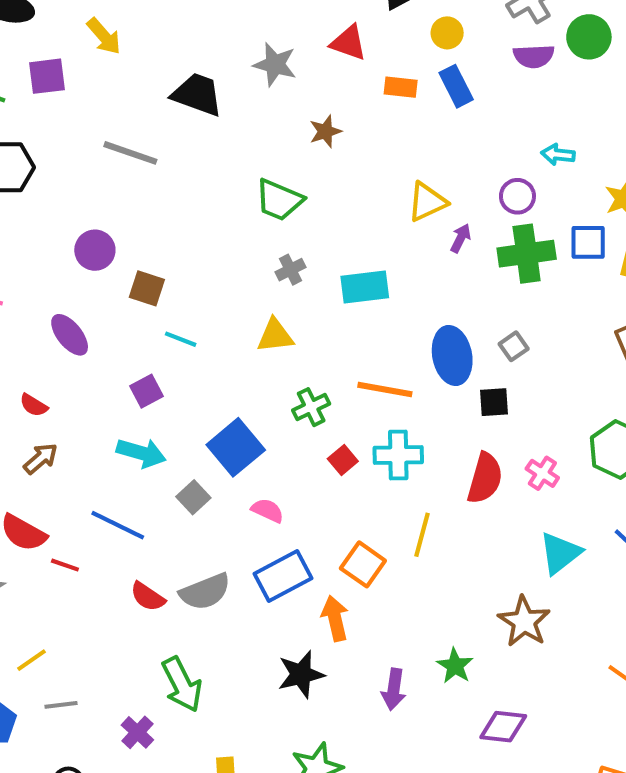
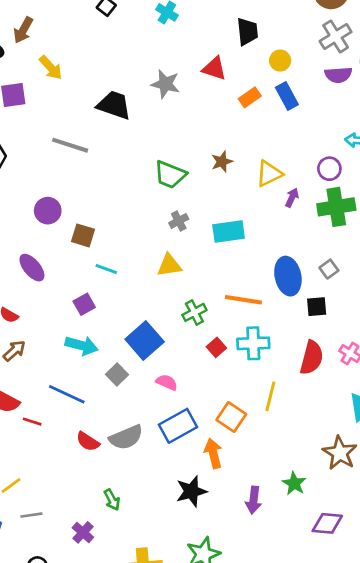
orange rectangle: (401, 87) -> (250, 97), turned -40
brown star: (325, 131) -> (222, 162), moved
green arrow: (182, 684) -> (112, 500), size x0.6

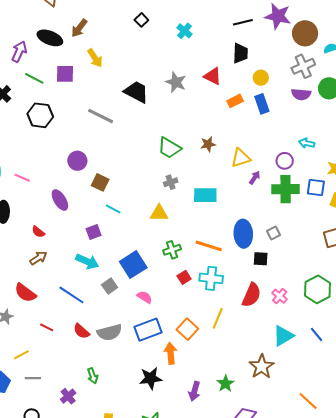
red line: (32, 422) -> (47, 327), moved

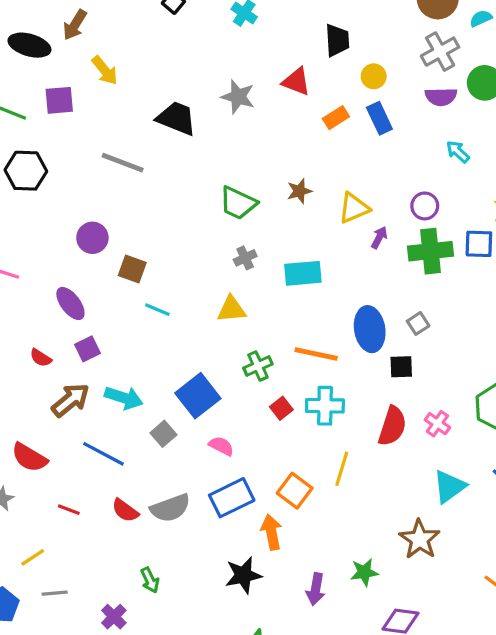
cyan arrow: (307, 143) -> (458, 152), moved, turned 35
purple square: (94, 232) -> (87, 349), moved
brown arrow: (38, 258) -> (71, 400), moved, size x1.4
green star: (225, 384) -> (364, 572), turned 30

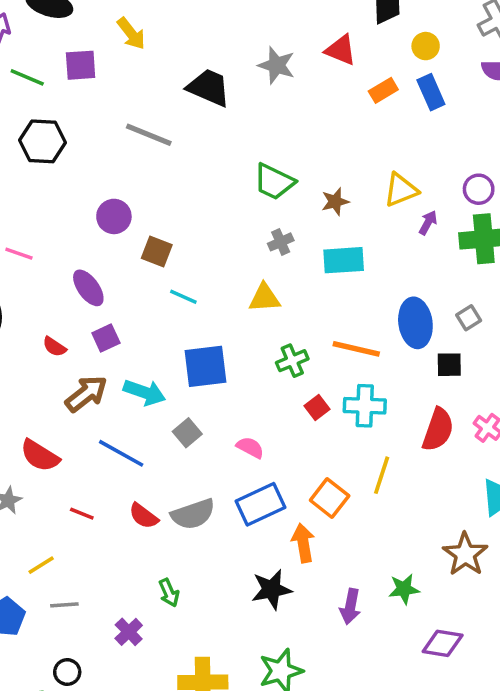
brown star: (299, 191) -> (335, 202), moved
blue square: (198, 396) -> (206, 366), moved, turned 30

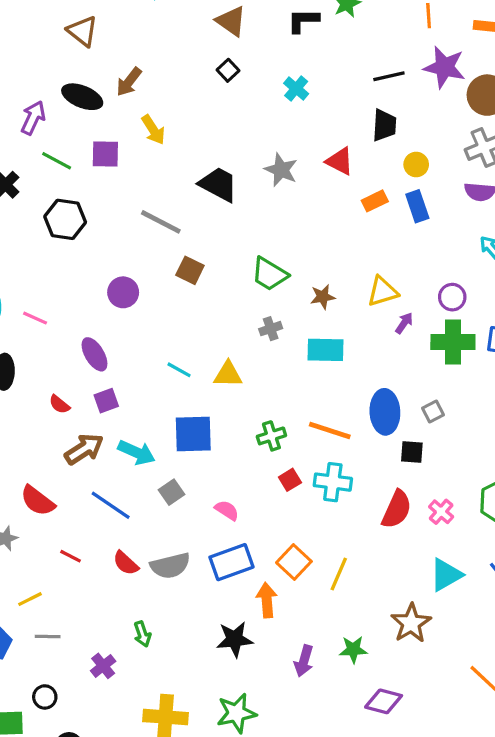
brown square: (157, 252) -> (190, 270), moved
yellow triangle: (265, 298) -> (228, 374), moved
yellow line: (382, 475) -> (339, 574), moved

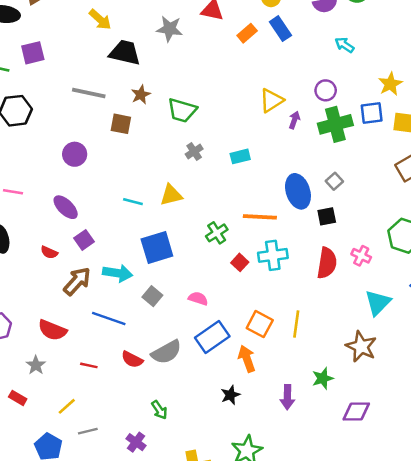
yellow arrow: (153, 130) -> (100, 20), moved
brown star: (323, 297) -> (141, 95), moved
cyan rectangle: (326, 350) -> (240, 156), size x0.7
black star: (235, 639) -> (230, 395), size x0.7

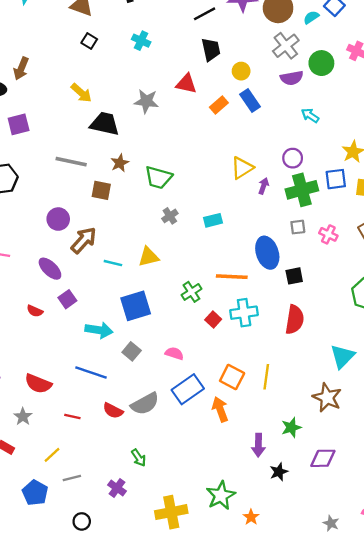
gray square: (334, 181) -> (298, 227), moved, turned 35
pink cross: (361, 256) -> (328, 234), moved
brown arrow: (77, 281) -> (84, 240), moved
black star: (230, 395) -> (279, 472), moved

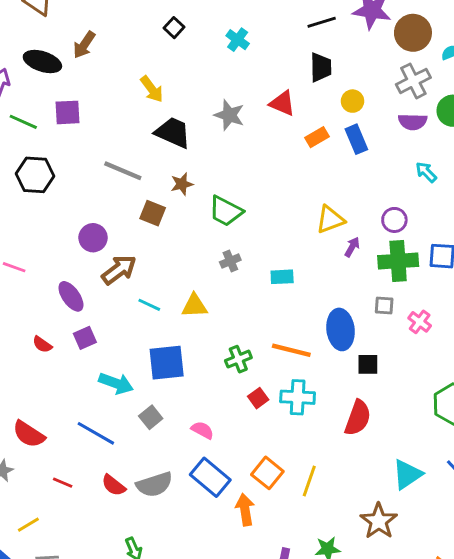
blue rectangle: (188, 389) -> (210, 477), turned 64

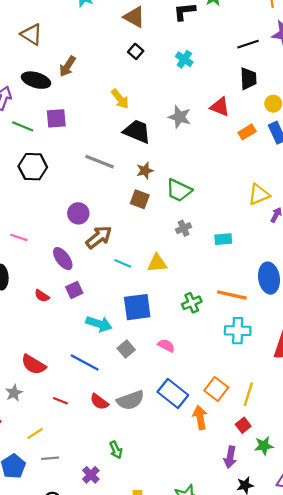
brown square: (153, 213) -> (140, 199), moved
red square: (258, 398) -> (243, 425), moved
pink semicircle: (203, 430) -> (166, 346), moved

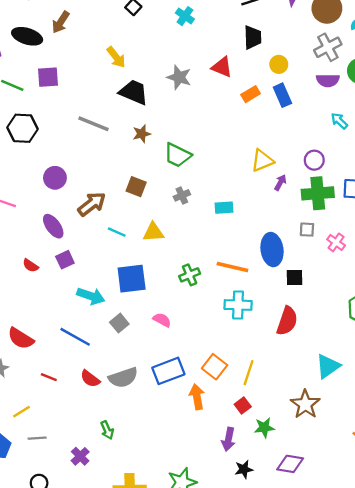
brown square: (140, 199) -> (136, 187), moved
purple circle: (78, 213) -> (55, 178), moved
blue rectangle: (173, 393) -> (168, 371), turned -60

